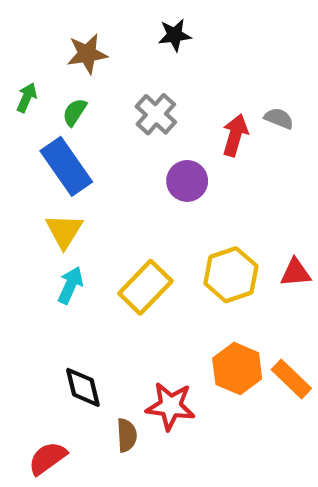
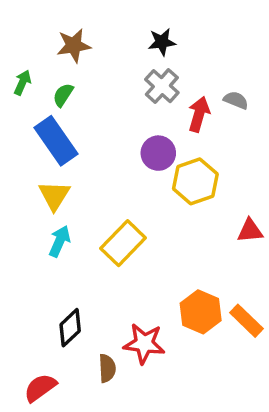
black star: (175, 35) -> (162, 42), moved
gray cross: (156, 114) -> (162, 86), moved
yellow hexagon: (231, 275) -> (195, 181), moved
black diamond: (83, 387) -> (70, 328), turned 60

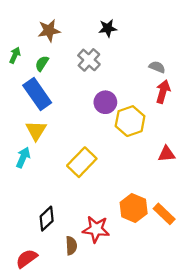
gray cross: (162, 86) -> (89, 60), moved
red arrow: (199, 114) -> (163, 92), moved
cyan arrow: (60, 241) -> (23, 157), moved

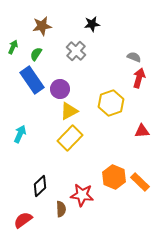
purple circle: (105, 102) -> (60, 89), moved
yellow triangle: (36, 130) -> (69, 111), moved, turned 30

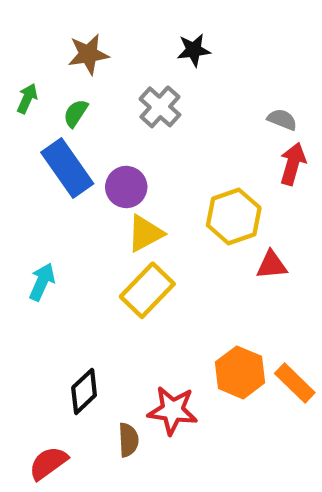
red triangle: (142, 131) -> (272, 265), moved

